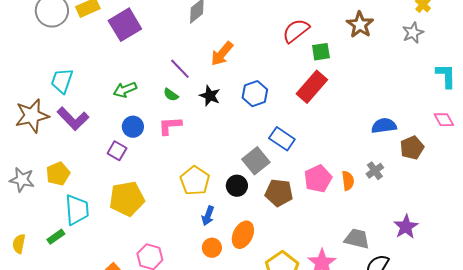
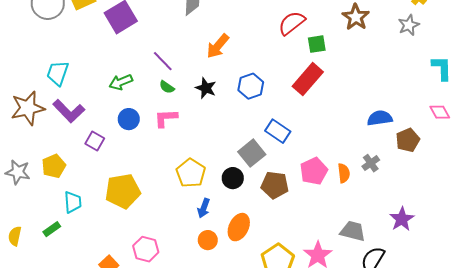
purple line: (180, 69) -> (163, 61), moved
purple square: (117, 151) -> (95, 141), moved
cyan trapezoid: (77, 210) -> (73, 202), size x0.7

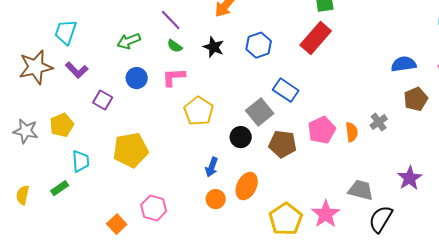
purple L-shape: (69, 111) -> (77, 70), size x0.7
blue semicircle: (380, 118) -> (404, 64), moved
yellow pentagon: (191, 173) -> (199, 111), moved

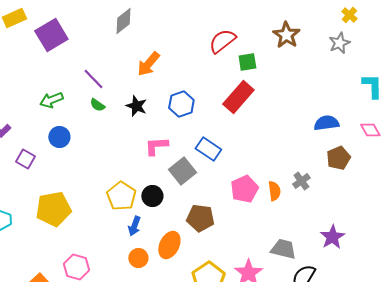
pink L-shape: (174, 77) -> (156, 146), moved
yellow pentagon: (199, 111) -> (121, 196), moved
black circle: (241, 137) -> (152, 196), moved
brown pentagon: (283, 144) -> (200, 218), moved

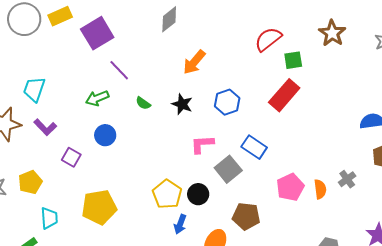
purple line: (93, 79) -> (119, 70), moved

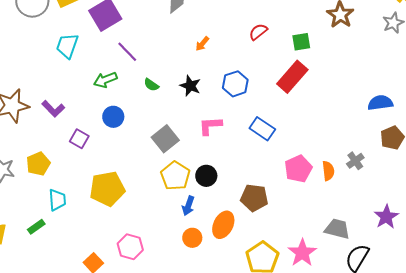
red semicircle: (268, 39) -> (258, 32), moved, size x0.7
orange arrow: (194, 62) -> (202, 44), size x0.6
cyan trapezoid: (34, 89) -> (67, 46), moved
gray square: (228, 169) -> (165, 139), moved

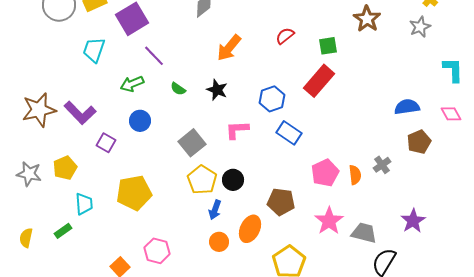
orange arrow: (202, 44) -> (229, 48), size x1.8
blue hexagon: (235, 84) -> (272, 99), moved
purple L-shape: (53, 109) -> (80, 113), size x1.4
pink star: (302, 253) -> (329, 221), moved

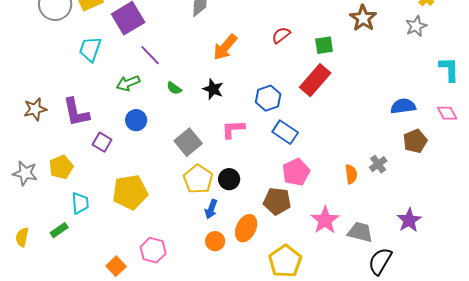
brown star: (39, 110) -> (35, 109), size x0.7
purple L-shape: (80, 113) -> (76, 112), turned 32
pink pentagon: (325, 173) -> (296, 172), moved

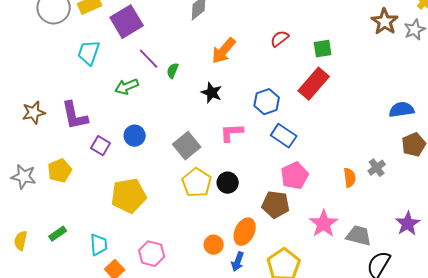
brown star: (363, 18) -> (385, 22), moved
green semicircle: (174, 88) -> (173, 71), moved, turned 77
blue circle: (136, 120) -> (135, 136), moved
cyan trapezoid: (80, 203) -> (99, 245), moved
blue arrow: (211, 209) -> (238, 262), moved

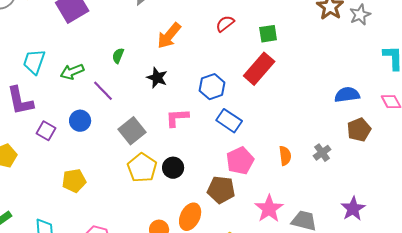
cyan trapezoid: (89, 53) -> (34, 62), moved
purple line: (149, 59) -> (103, 91), moved
orange semicircle: (350, 178) -> (285, 156), moved
yellow pentagon: (129, 196) -> (74, 181), size x0.7

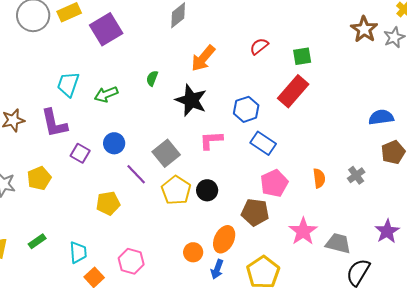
black star: (157, 78) -> (191, 100), size x1.5
purple line: (103, 91) -> (136, 174), moved

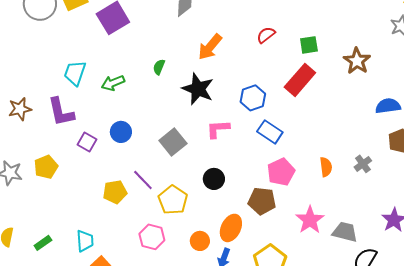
brown star: (364, 29) -> (357, 61), moved
purple line: (136, 174) -> (143, 180), moved
yellow pentagon: (176, 190) -> (173, 200), moved
green rectangle: (37, 241) -> (43, 243), moved
pink hexagon: (131, 261) -> (152, 237), moved

